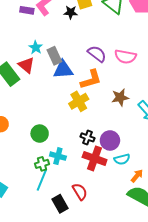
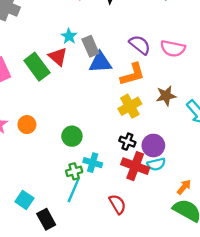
yellow cross: (79, 101) -> (130, 106), moved
cyan semicircle: (122, 159) -> (156, 164), moved
black rectangle: (60, 204) -> (46, 219), moved

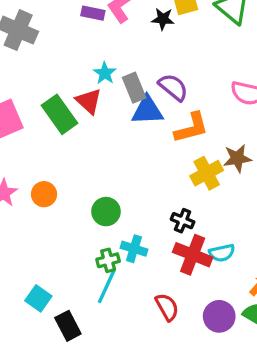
purple semicircle: (140, 45) -> (173, 87), moved
yellow cross: (130, 106) -> (207, 173), moved
purple circle: (153, 146) -> (219, 316), moved

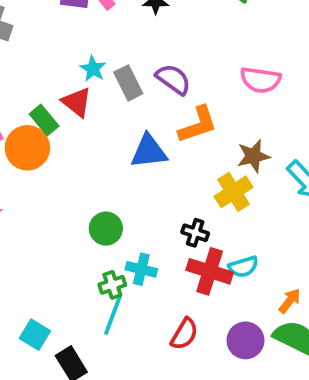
blue triangle: (147, 110) -> (149, 151), moved
green rectangle: (60, 114) -> (44, 120), size x0.7
yellow cross: (207, 173) -> (234, 192), moved
orange circle: (44, 194) -> (27, 148), moved, size x1.5
red semicircle: (167, 307) -> (184, 334), turned 64

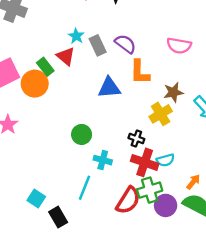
orange L-shape: (198, 125) -> (140, 72), turned 108
green cross: (112, 285) -> (150, 190), moved, size x1.5
red semicircle: (184, 334) -> (128, 200), size x1.4

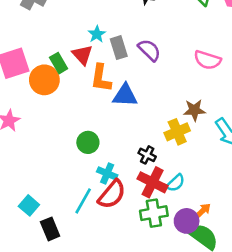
orange L-shape: (140, 72) -> (101, 78), moved
cyan semicircle: (165, 160) -> (176, 183), turned -36
red semicircle: (128, 200) -> (112, 194), moved
purple circle: (166, 205) -> (187, 221), moved

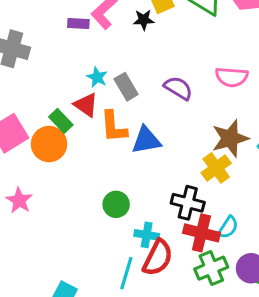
purple semicircle: (149, 50) -> (178, 88), moved
brown star: (194, 110) -> (230, 138), size x1.4
black cross: (147, 155) -> (188, 203), size x1.5

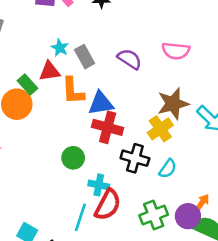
red triangle: (86, 105) -> (50, 71), turned -45
cyan semicircle: (228, 227) -> (168, 169), moved
red cross: (201, 233) -> (108, 127), moved

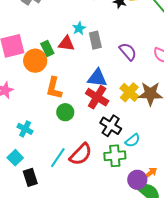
orange L-shape: (73, 91) -> (54, 88), moved
yellow cross: (160, 129) -> (129, 92), moved, turned -30
cyan cross: (99, 185) -> (25, 129), moved
green cross: (154, 215) -> (115, 156), moved

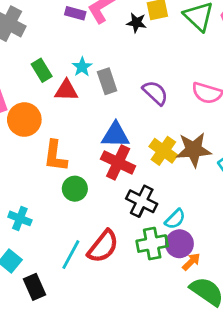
green rectangle: (47, 48) -> (42, 70), moved
orange arrow: (151, 173) -> (191, 262), moved
purple circle: (137, 180) -> (179, 244), moved

